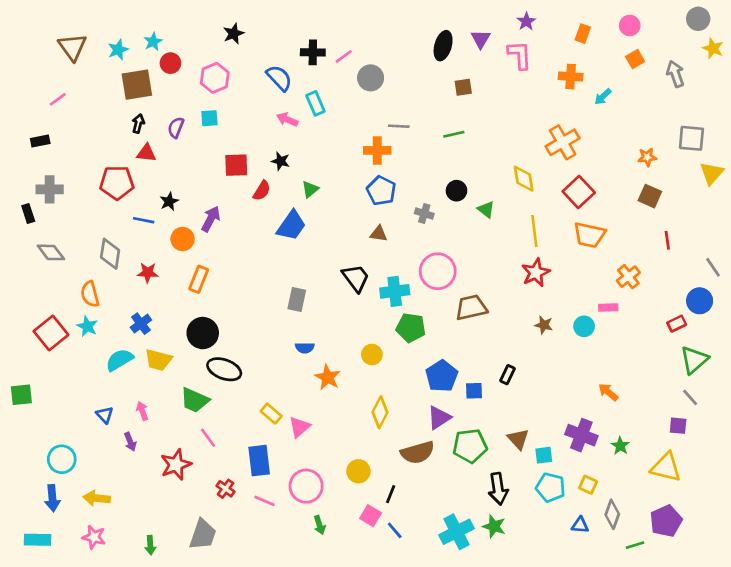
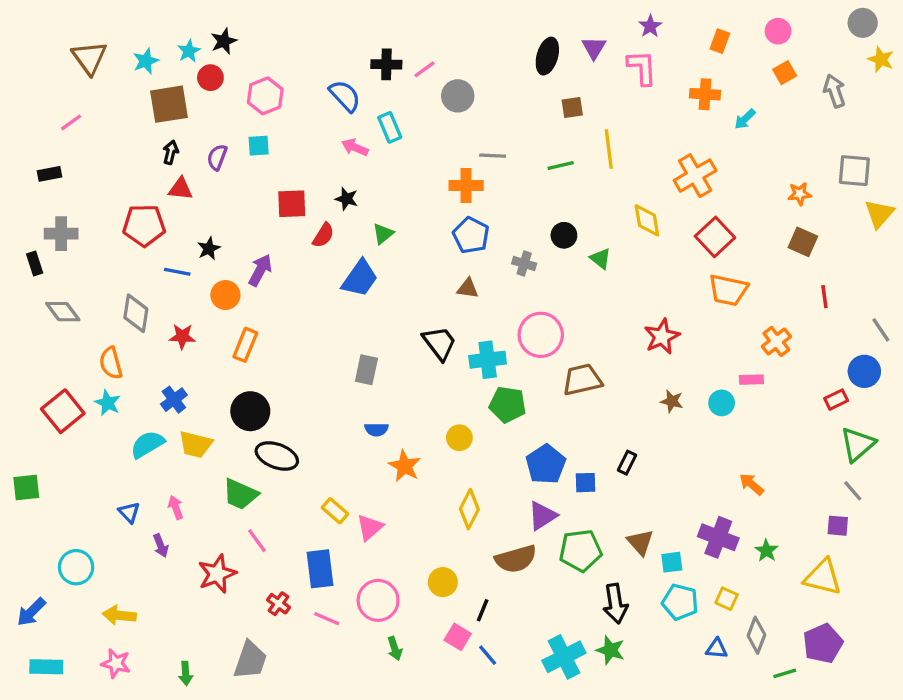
black star: (234, 34) -> (224, 41), moved
yellow line: (534, 231) -> (609, 149), moved
blue arrow: (52, 498) -> (31, 612), moved, turned 50

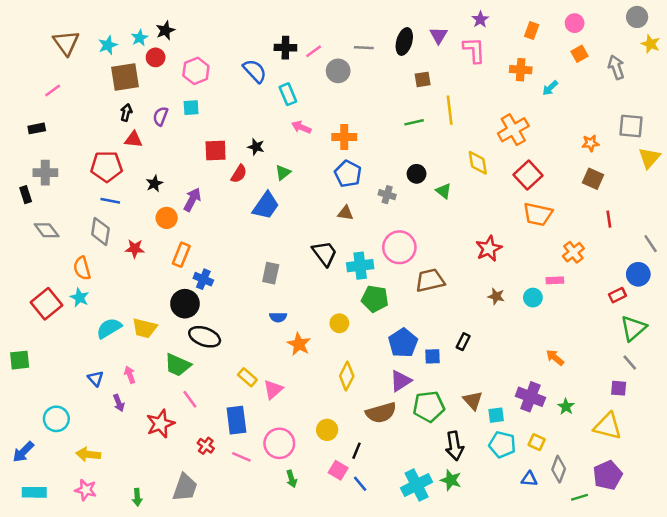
pink arrow: (355, 147) -> (301, 127), moved
gray line: (493, 156) -> (364, 48), moved
blue line: (177, 272) -> (110, 201), moved
blue cross: (174, 400) -> (203, 279), moved, turned -30

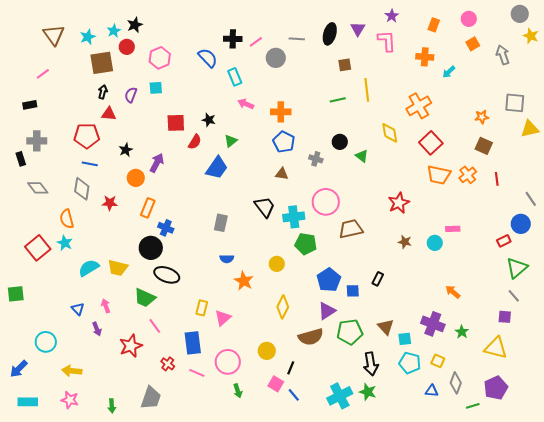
yellow triangle: (649, 158) -> (530, 129), turned 36
orange cross: (573, 252) -> (468, 175), moved
yellow rectangle: (247, 377) -> (202, 308), turned 63

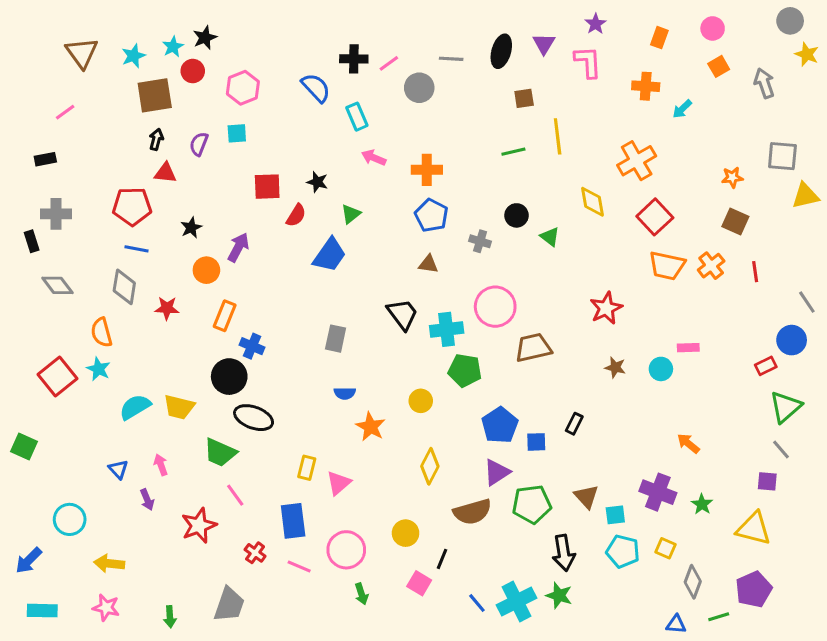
green square: (16, 294) -> (24, 446), turned 30
blue triangle: (432, 391) -> (676, 624), moved
blue line: (294, 395) -> (477, 603), moved

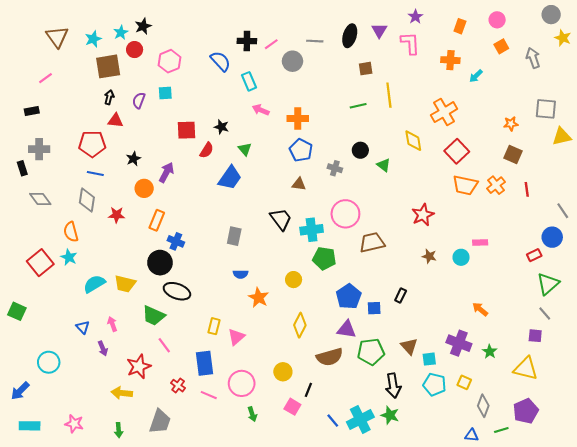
green triangle: (351, 214) -> (245, 149), turned -32
purple triangle: (497, 472) -> (347, 329), turned 42
yellow arrow: (109, 564) -> (122, 393), moved

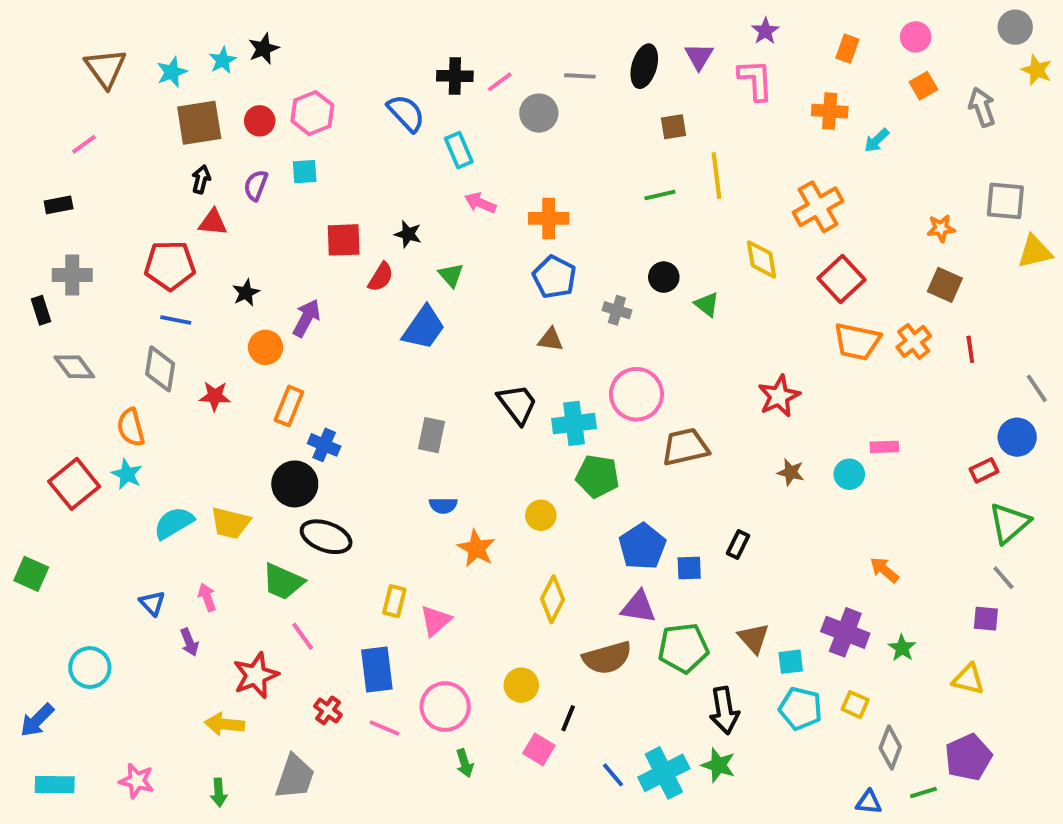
red circle: (135, 50) -> (260, 121), moved
yellow triangle: (526, 369) -> (968, 679), size x0.7

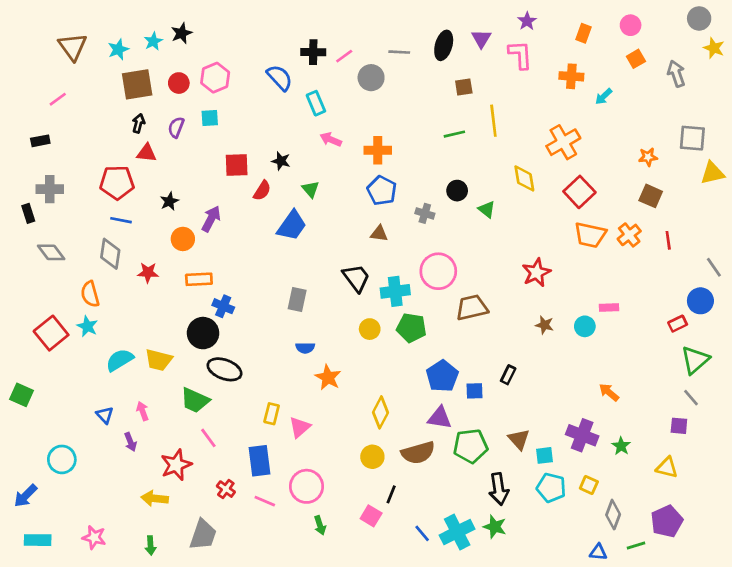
orange rectangle: (289, 406) -> (199, 279), turned 65
yellow circle: (541, 515) -> (370, 329), moved
yellow circle: (521, 685) -> (372, 457), moved

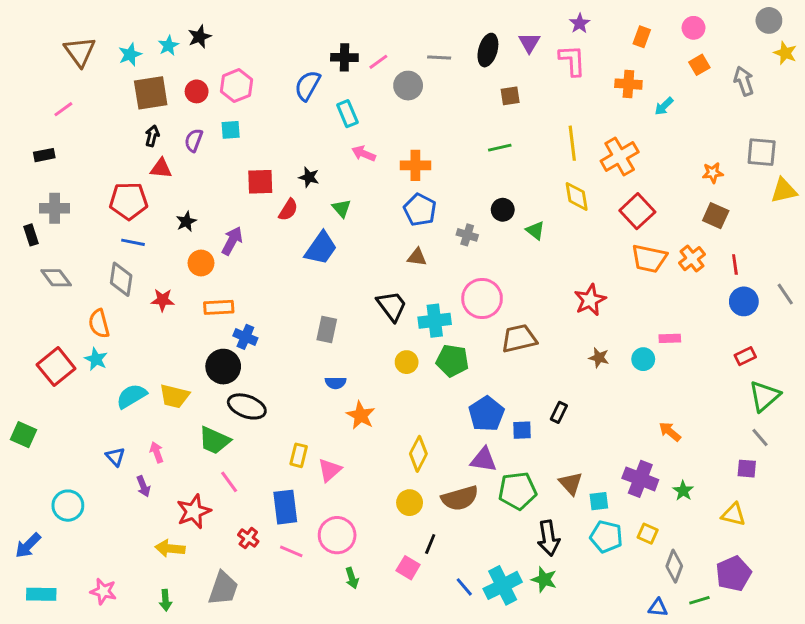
blue semicircle: (280, 78) -> (307, 86), turned -108
yellow line: (493, 121) -> (572, 143), moved
blue circle: (700, 301) -> (744, 301), moved

